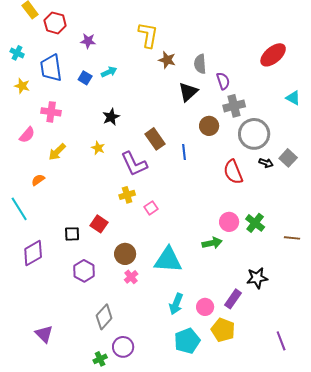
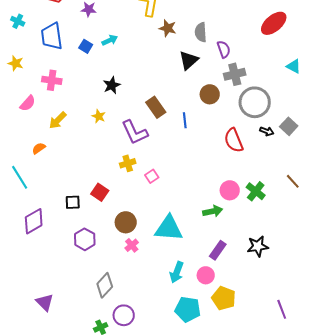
yellow star: (22, 86) -> (16, 63), moved
brown line: (292, 238) -> (293, 181), moved, turned 42
purple rectangle: (233, 299) -> (218, 250), moved
cyan pentagon: (187, 341) -> (188, 309), turned 30

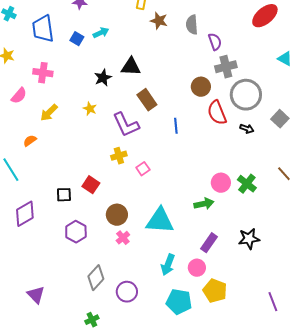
black triangle: (189, 60) -> (131, 67), moved, turned 45
blue line: (185, 120) -> (176, 126), moved
black arrow: (267, 131) -> (247, 129), moved
red semicircle: (234, 140) -> (217, 113), moved
purple circle: (124, 315) -> (127, 292), moved

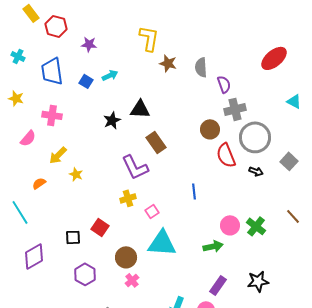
yellow star: (90, 109) -> (76, 174), moved
blue line: (176, 126) -> (194, 191), moved
cyan triangle: (160, 221) -> (162, 243), moved

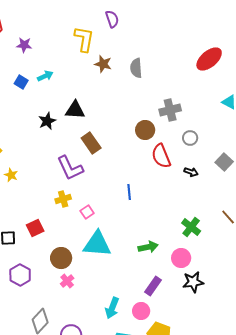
purple semicircle: (224, 84) -> (112, 19), moved
gray circle: (255, 137) -> (190, 138), size x0.5
pink circle: (230, 225) -> (181, 258), moved
red square: (100, 227) -> (35, 228), turned 30

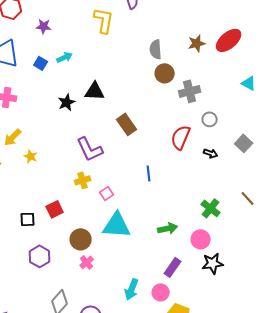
brown star: (103, 64) -> (197, 43), moved, turned -30
brown circle: (145, 130) -> (165, 73), moved
brown rectangle: (91, 143) -> (127, 124), moved
red semicircle: (161, 156) -> (181, 137), turned 45

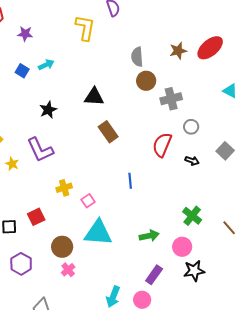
black triangle: (95, 91) -> (94, 97), moved
purple L-shape: (90, 149) -> (40, 150), moved
brown line: (248, 198) -> (229, 228), moved

